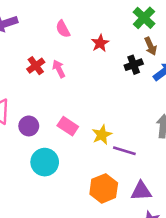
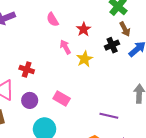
red cross: (36, 66) -> (27, 70), moved, turned -32
pink arrow: (59, 69) -> (65, 47), moved
yellow star: (102, 135) -> (85, 59), moved

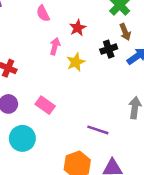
pink arrow: (65, 47) -> (55, 46), turned 40

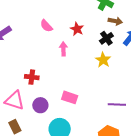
brown arrow: (125, 32) -> (115, 21), turned -40
yellow star: (76, 62) -> (103, 60), moved

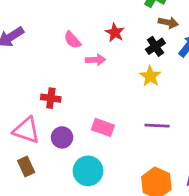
pink semicircle: (46, 26) -> (72, 40), moved
pink arrow: (63, 49) -> (95, 60), turned 88
purple line: (117, 105) -> (157, 126), moved

